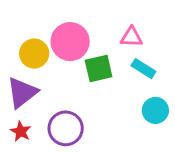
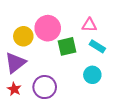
cyan circle: (155, 110) -> (92, 75), moved

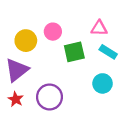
pink circle: (48, 28) -> (53, 32), size x0.6

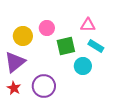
cyan circle: (103, 83) -> (83, 66), moved

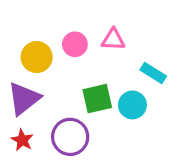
pink triangle: (88, 25) -> (113, 39), moved
green square: (66, 46) -> (97, 99), moved

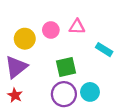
cyan circle: (132, 105) -> (90, 92), moved
purple circle: (70, 137) -> (64, 94), moved

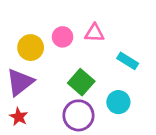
green square: (66, 67) -> (81, 82), turned -36
cyan circle: (90, 92) -> (118, 102), moved

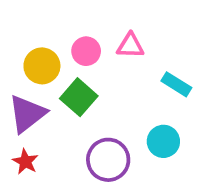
green square: (81, 82) -> (79, 97), moved

